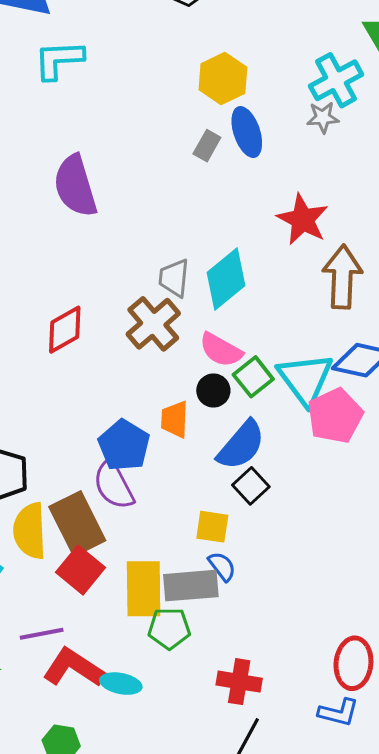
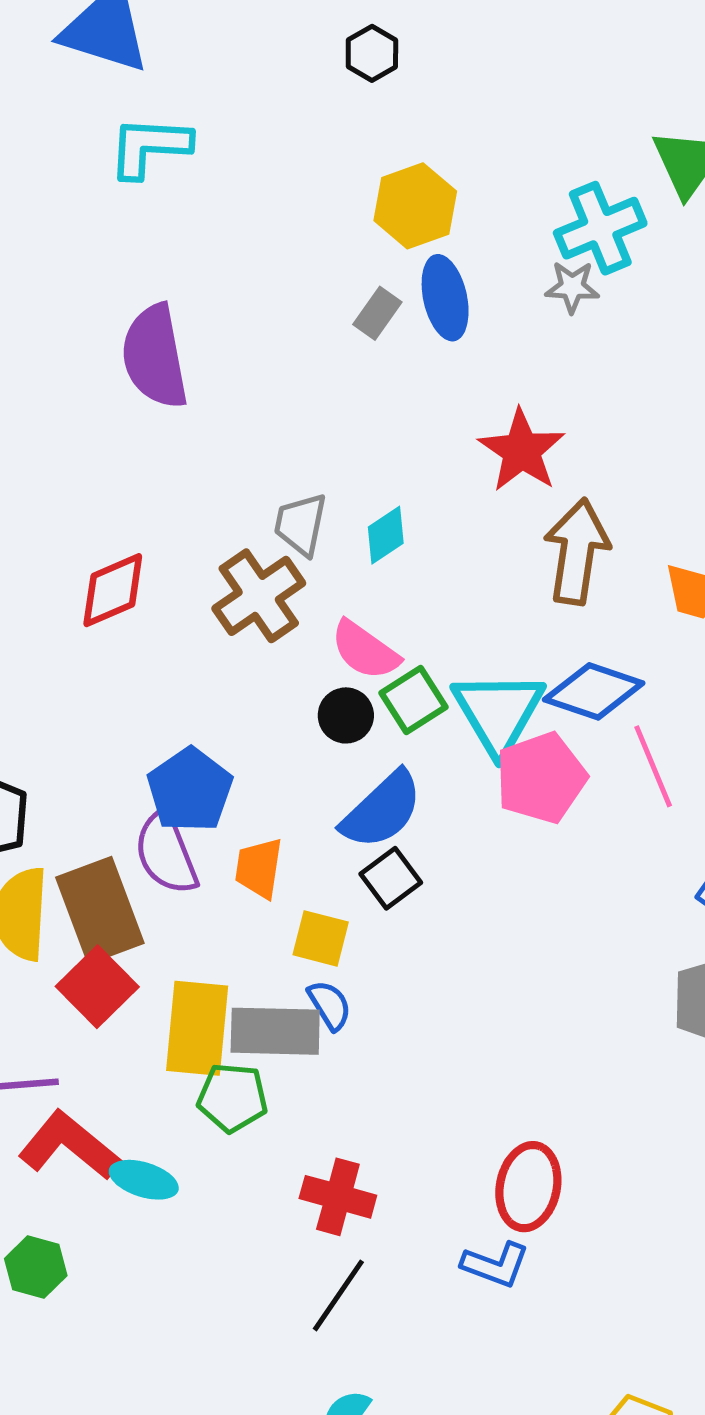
cyan diamond: (226, 279) -> (386, 535), size x0.6
orange trapezoid: (175, 419) -> (259, 868), moved

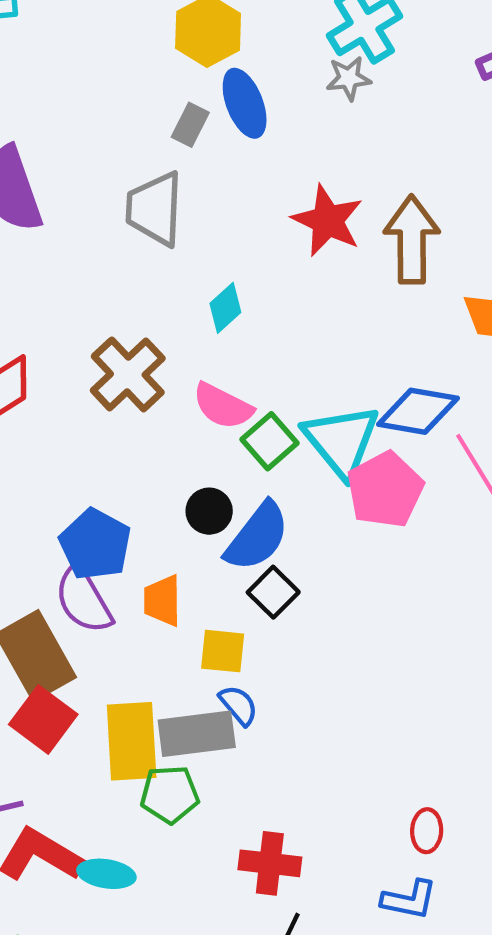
gray trapezoid: (301, 524) -> (155, 209), moved, size x1.4
brown arrow: (577, 552) -> (412, 240), moved
black circle: (346, 715) -> (209, 511), moved
red ellipse: (528, 1187) -> (427, 831), size x0.6

